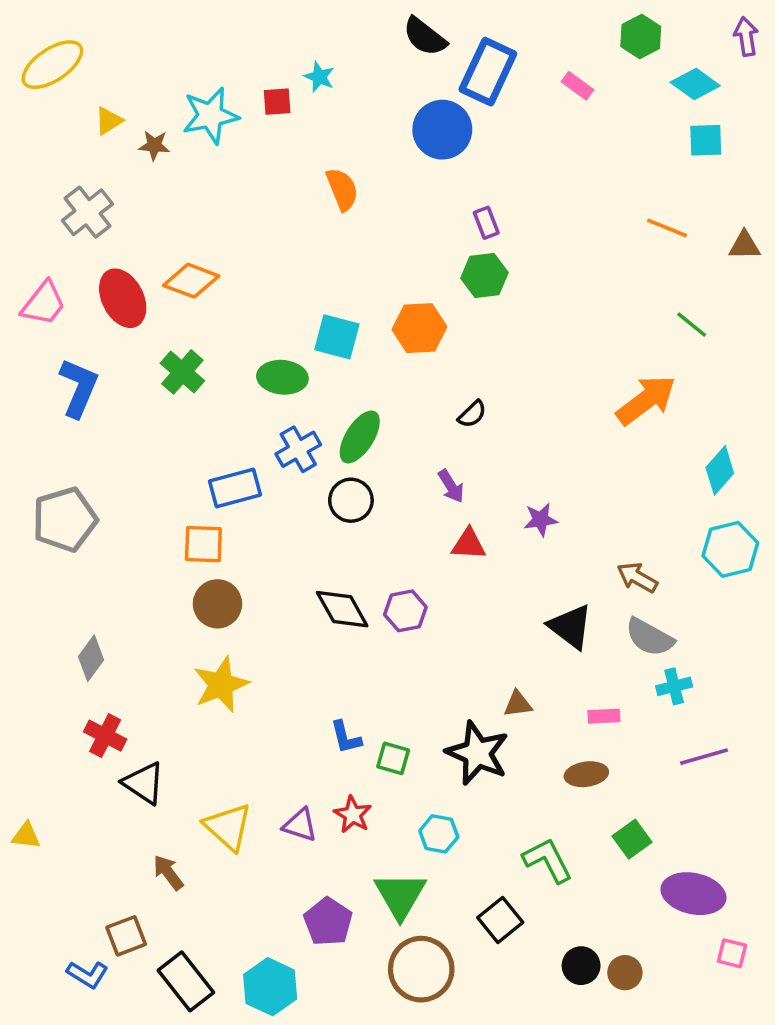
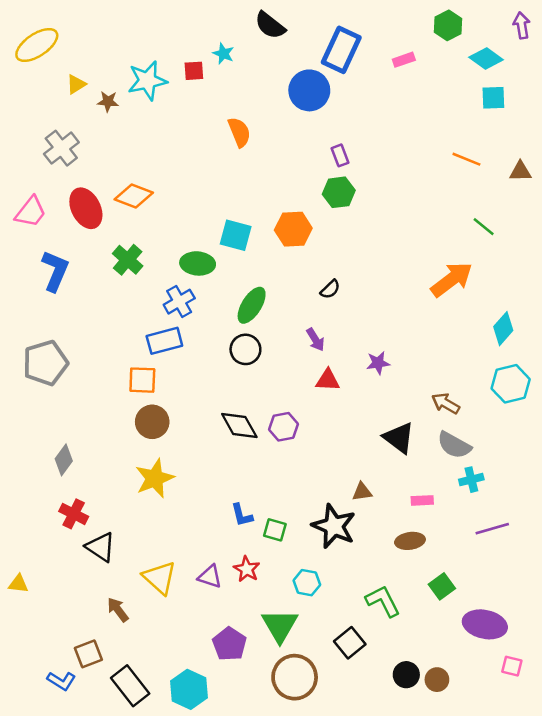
black semicircle: (425, 37) -> (270, 25), moved
pink rectangle: (578, 86) -> (404, 60), turned -55
blue cross: (298, 449) -> (179, 302), moved

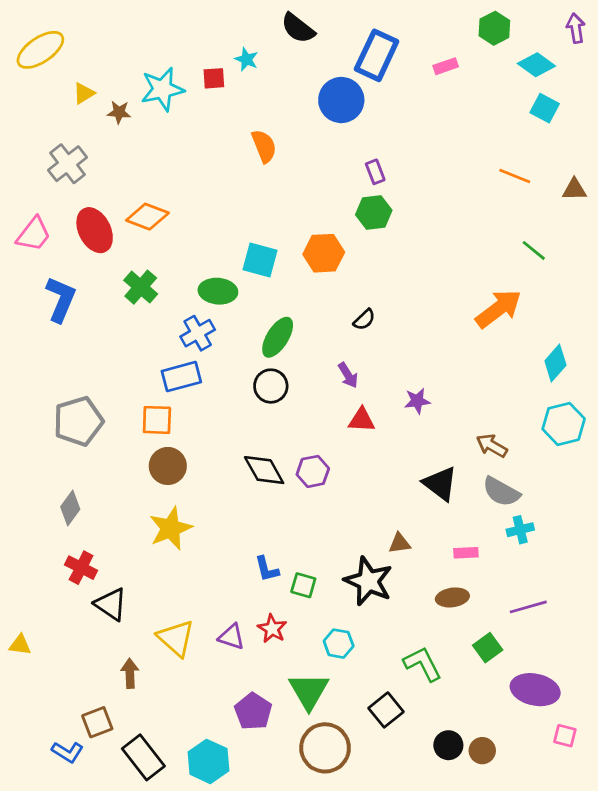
cyan square: (493, 98) -> (545, 108), turned 30
gray pentagon: (45, 363) -> (78, 421), moved
purple line: (492, 529) -> (528, 607), moved
brown arrow: (118, 610) -> (130, 673), turned 35

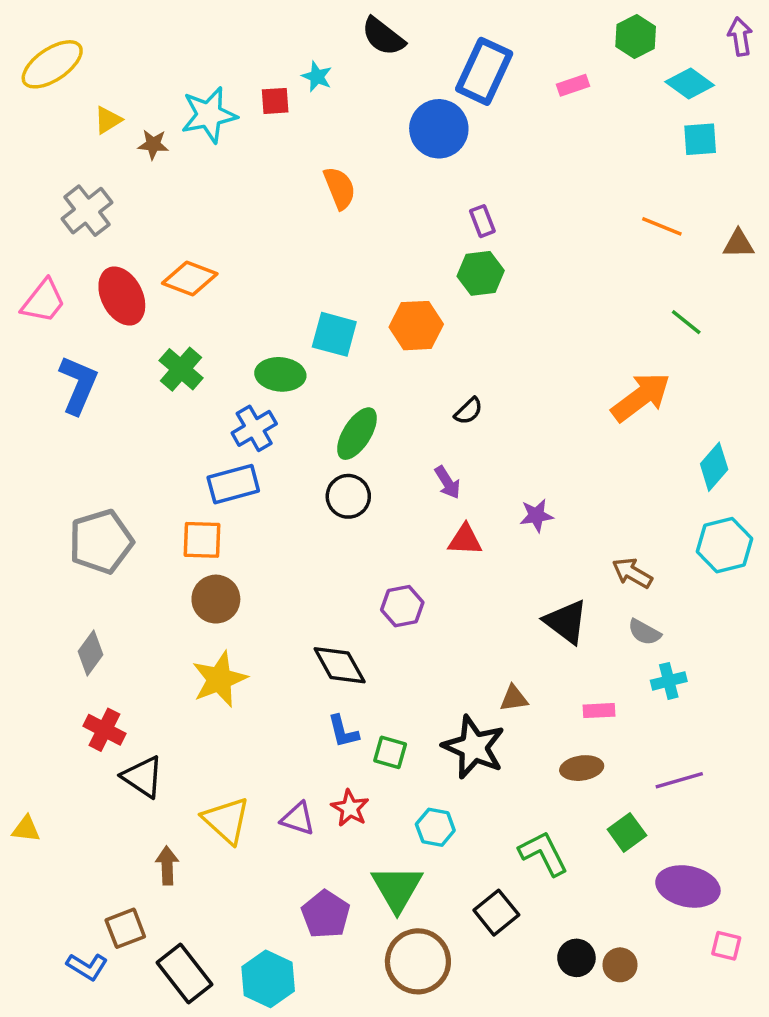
cyan square: (545, 108) -> (700, 139), turned -32
black diamond: (264, 470) -> (340, 665), moved
gray semicircle: (501, 492) -> (644, 632), size x0.7

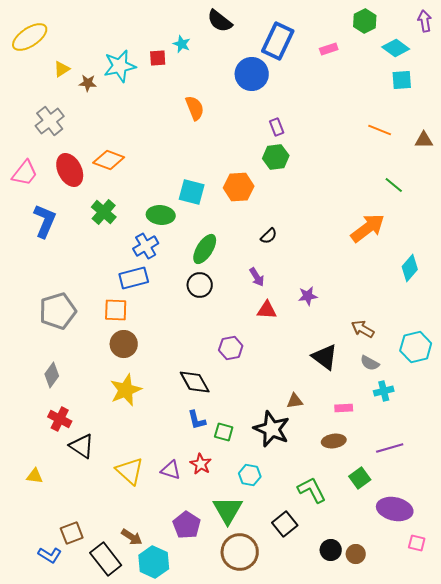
cyan hexagon: (724, 545) -> (416, 347), moved
yellow triangle: (26, 829) -> (35, 476), moved
brown arrow: (167, 866) -> (132, 537), moved, turned 125

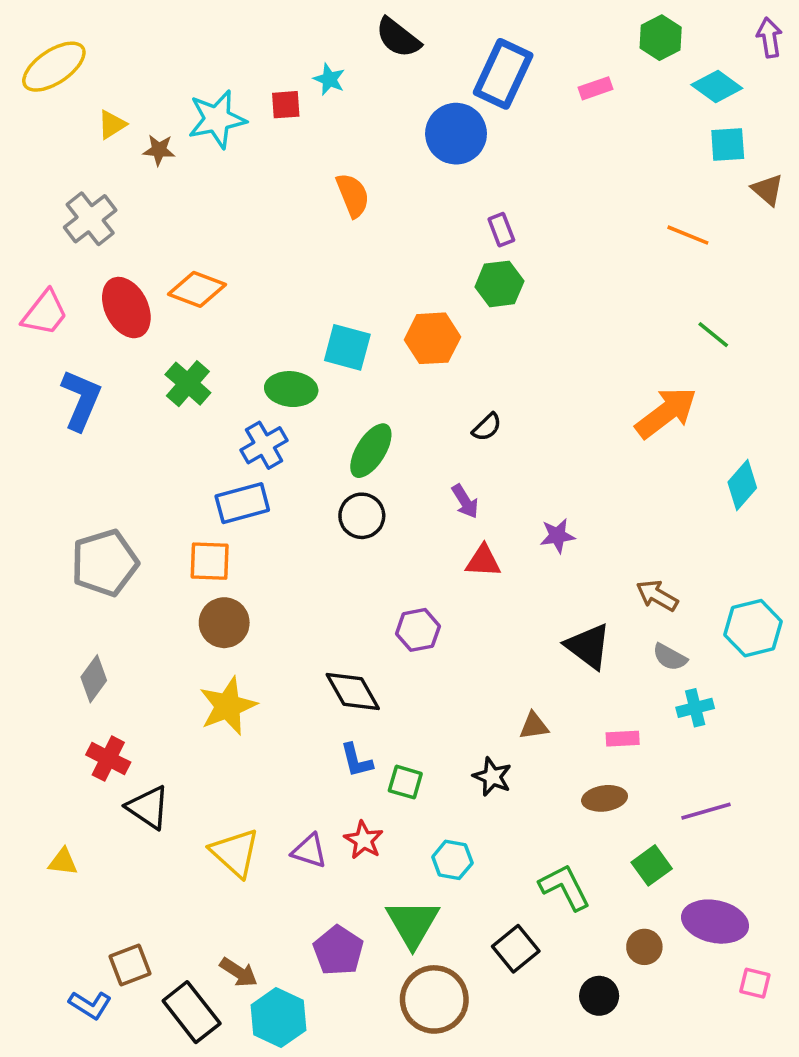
brown triangle: (424, 140) -> (768, 190), moved, turned 42
black star: (272, 429) -> (492, 777), size x0.6
brown circle: (356, 554) -> (644, 947), moved

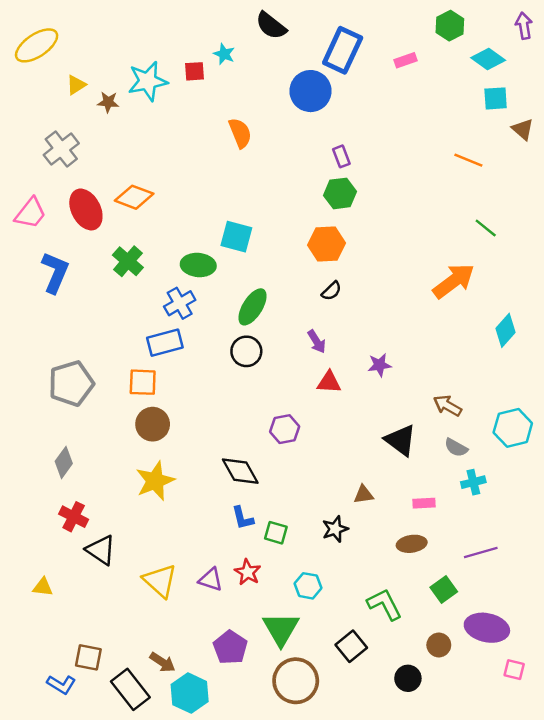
orange hexagon: (432, 338) -> (327, 244), moved
black star: (492, 777) -> (335, 529), turned 30
brown square: (130, 965) -> (88, 657), turned 32

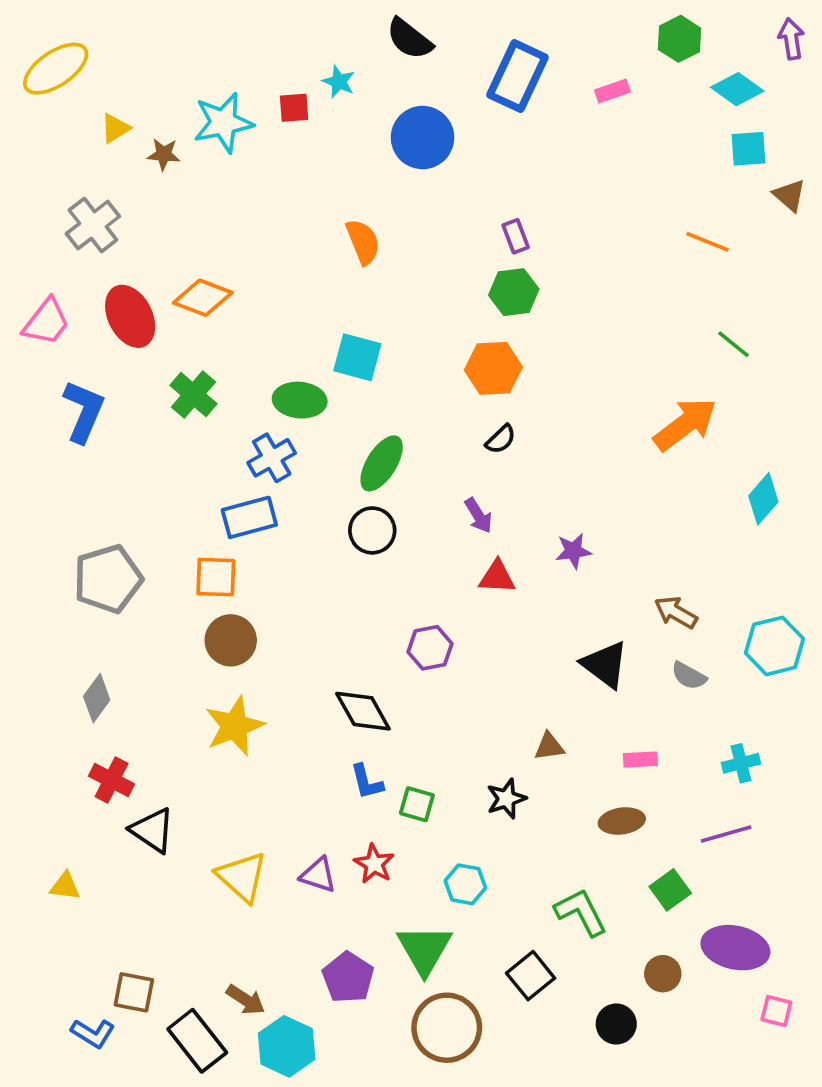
blue circle: (310, 91) -> (423, 138), moved
orange semicircle: (240, 133) -> (363, 242), moved
cyan cross: (473, 482) -> (741, 763), moved

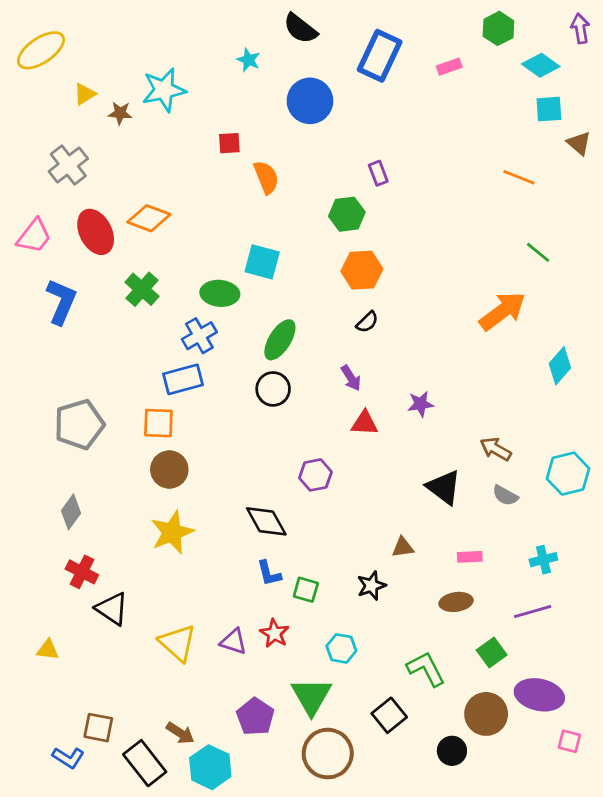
red square: (294, 108) -> (229, 143), moved
green hexagon: (514, 292) -> (347, 214), moved
brown circle: (663, 974) -> (486, 714), size x1.6

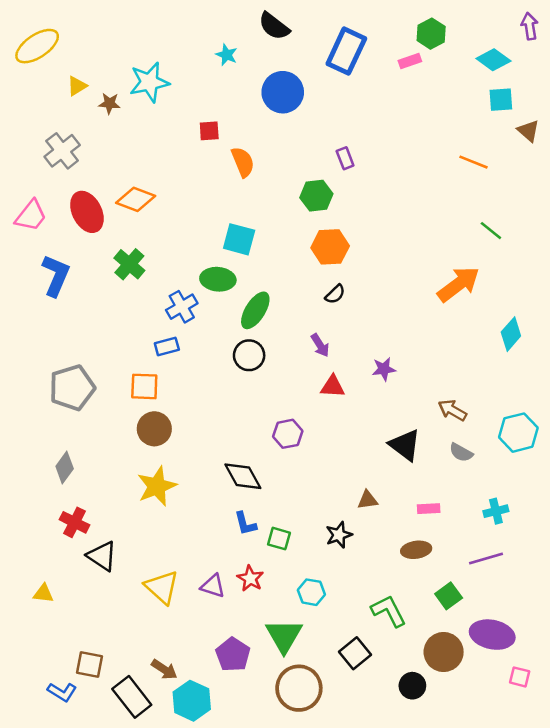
green hexagon: (498, 28) -> (431, 34), moved
green ellipse: (220, 293) -> (218, 279), moved
blue rectangle: (183, 379) -> (167, 347), size x0.7

